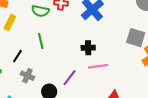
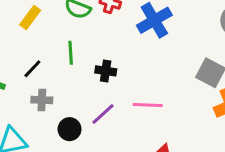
black cross: (88, 48) -> (106, 71), moved
gray cross: (27, 76) -> (42, 100), turned -32

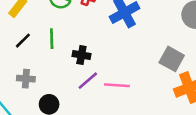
black line: (32, 69) -> (23, 41), moved
purple line: (103, 114) -> (88, 81), moved

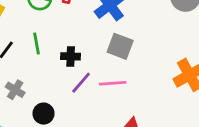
gray square: (172, 59) -> (120, 46), moved
gray cross: (26, 79) -> (15, 90), turned 36

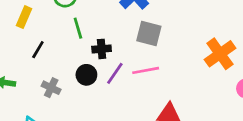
green line: (37, 43) -> (78, 28), moved
black circle: (44, 114) -> (86, 75), moved

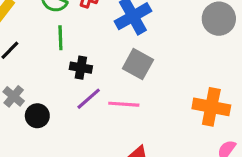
orange cross: (220, 54) -> (211, 107), turned 32
black circle: (86, 75) -> (37, 116), moved

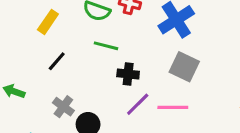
green line: (60, 38) -> (106, 46), turned -70

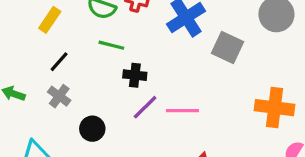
gray square: (184, 67) -> (228, 48), moved
gray cross: (63, 107) -> (59, 96), moved

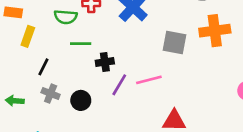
gray square: (228, 48) -> (174, 43), moved
orange cross: (275, 108) -> (215, 31), moved
black circle: (92, 129) -> (81, 100), moved

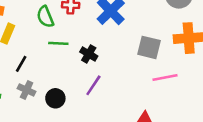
green semicircle: (66, 17) -> (45, 17), turned 60
black cross: (105, 62) -> (89, 54), moved, turned 36
pink line: (149, 80) -> (165, 77), moved

